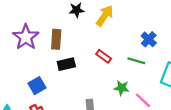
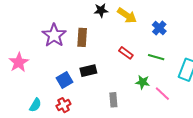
yellow arrow: (105, 16) -> (127, 15), turned 90
blue cross: (149, 39) -> (159, 28), moved
black rectangle: (66, 64) -> (88, 71), moved

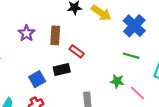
blue cross: (159, 28) -> (134, 26), size x1.5
purple star: (54, 35) -> (26, 33), size x0.7
red rectangle: (126, 53) -> (77, 51), moved

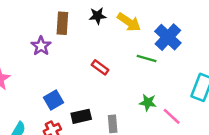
brown rectangle: (55, 35) -> (62, 23), moved
green line: (131, 56) -> (147, 58), moved
black rectangle: (62, 70) -> (81, 116), moved

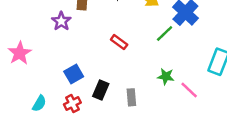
green line: (147, 58) -> (165, 33), turned -60
black rectangle: (81, 116) -> (101, 90), turned -54

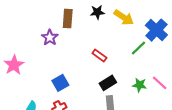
black rectangle: (101, 90) -> (108, 83), moved, turned 35
pink line: (189, 90) -> (160, 83), moved

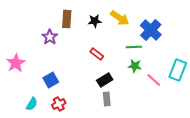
black star: (97, 12) -> (95, 21), moved
green line: (138, 48) -> (134, 47), turned 42
blue square: (60, 83) -> (51, 80), moved
green star: (140, 85) -> (135, 66), moved

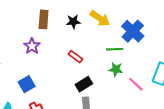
purple star: (50, 37) -> (32, 46), moved

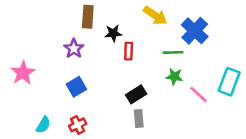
black star: (73, 22) -> (113, 33), moved
red rectangle: (75, 57) -> (129, 51), moved, turned 56
blue square: (27, 84) -> (76, 87), moved

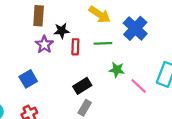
purple star: (74, 49) -> (44, 44), moved
green line: (173, 52) -> (103, 43), moved
gray rectangle: (139, 119) -> (85, 108), turned 35

